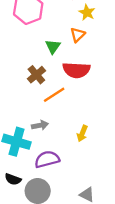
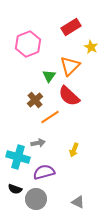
yellow star: (87, 12) -> (91, 47), moved
orange triangle: (78, 35) -> (70, 66), size x1.5
red semicircle: (76, 70) -> (69, 96), turned 40

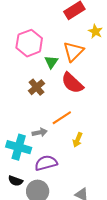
pink hexagon: (28, 44) -> (29, 43), moved
orange line: (50, 117) -> (62, 118), moved

